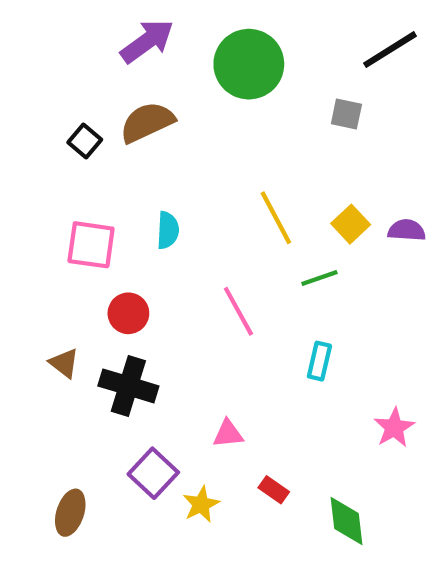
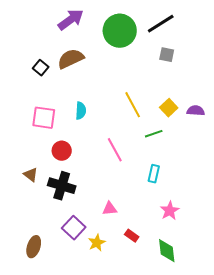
black line: (390, 50) -> (161, 24), moved
pink star: (394, 428) -> (170, 211), moved

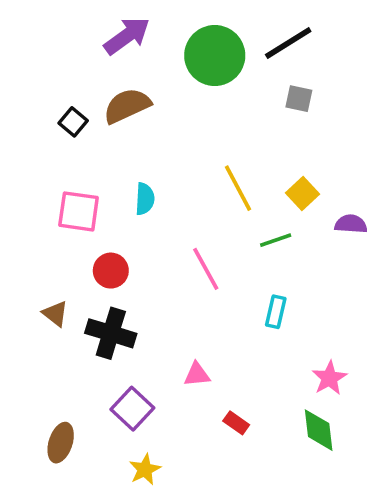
purple semicircle: (196, 111) -> (351, 224), moved
pink star: (170, 211) -> (329, 378), moved
yellow star: (97, 243) -> (145, 469), moved
green diamond: (167, 251) -> (319, 430), moved

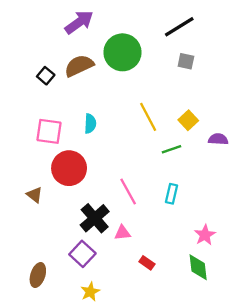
green circle: (215, 56) -> (122, 52), moved
pink line: (206, 269) -> (128, 192), moved
red circle: (111, 271) -> (69, 168), size x1.6
black cross: (111, 333) -> (95, 218), moved, turned 32

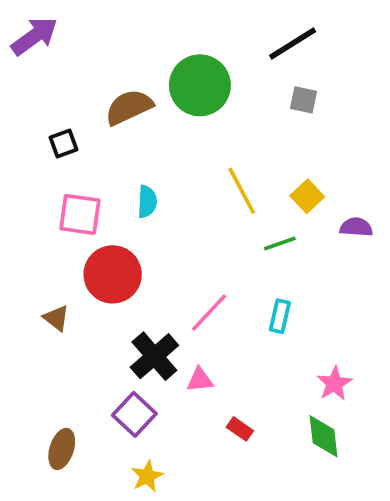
purple arrow: (79, 22) -> (34, 36), moved
black square: (46, 76) -> (64, 144), moved, turned 30
pink line: (128, 192) -> (209, 313), turned 72

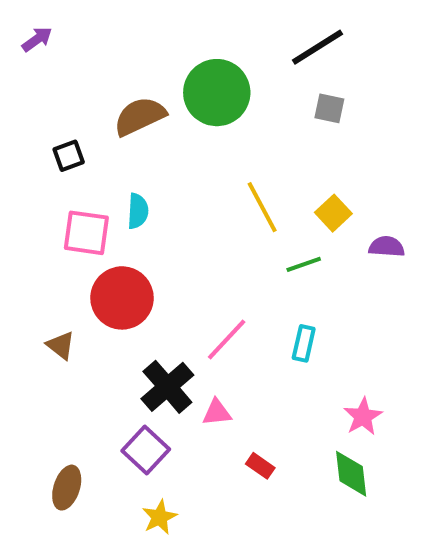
purple arrow: (34, 36) -> (37, 39), size x0.6
cyan semicircle: (147, 202) -> (138, 211), moved

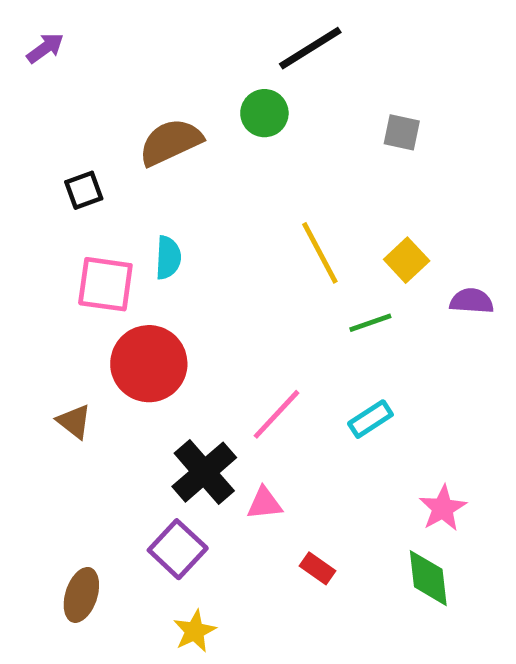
black line: (318, 47) -> (310, 48), moved
green circle: (217, 93) -> (264, 113), size x0.6
cyan rectangle: (304, 343) -> (370, 419), turned 44

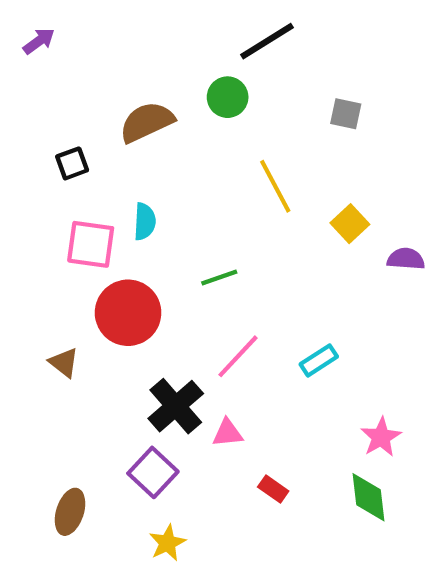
yellow line: (320, 253) -> (275, 186), moved
green line: (370, 323) -> (219, 278), moved

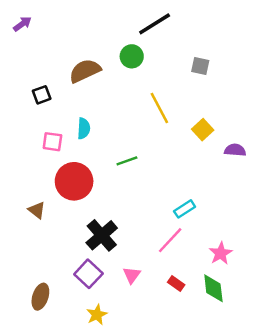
pink square: (91, 244) -> (52, 142), size x0.7
pink line: (238, 356) -> (170, 240), moved
pink triangle: (228, 433) -> (132, 275), moved, turned -48
red rectangle: (273, 489) -> (176, 283), moved

